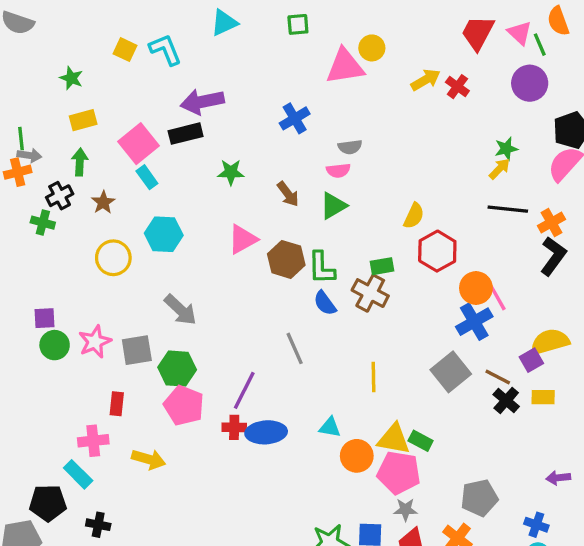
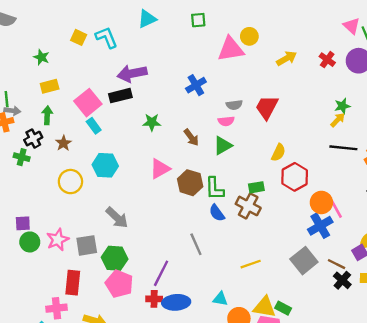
red trapezoid: (478, 33) -> (267, 107), moved
red cross: (457, 87) -> (327, 60), moved
yellow line: (374, 377) -> (251, 264), turned 72
red rectangle: (117, 404) -> (73, 283), size x1.5

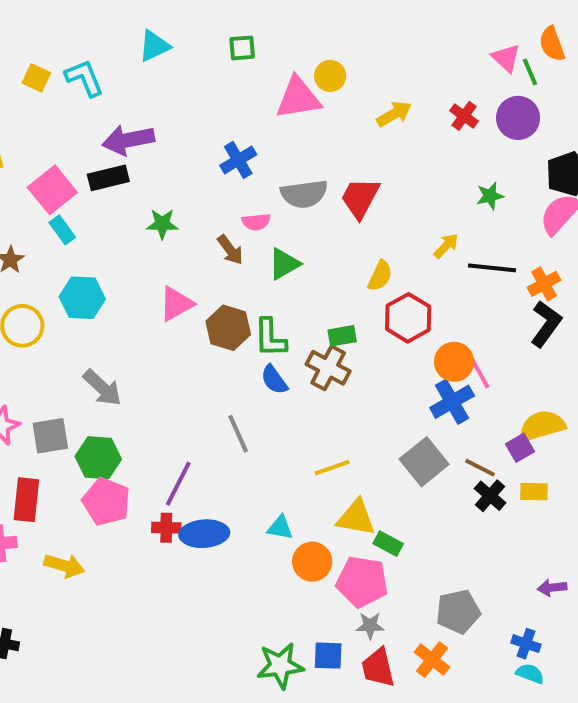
gray semicircle: (234, 105) -> (304, 194), size x1.6
yellow arrow: (338, 120) -> (446, 246), moved
pink semicircle: (226, 121) -> (256, 222), moved
yellow triangle: (264, 307) -> (356, 518), moved

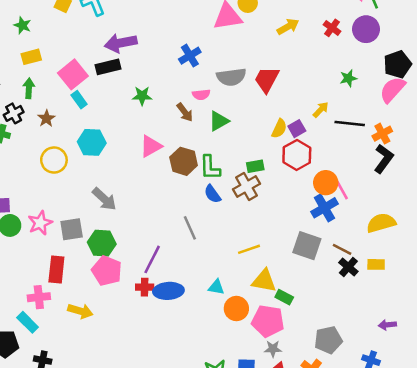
brown cross: (328, 368) -> (246, 186), turned 32
purple square: (520, 448) -> (297, 129), moved
gray square: (424, 462) -> (307, 246), turned -32

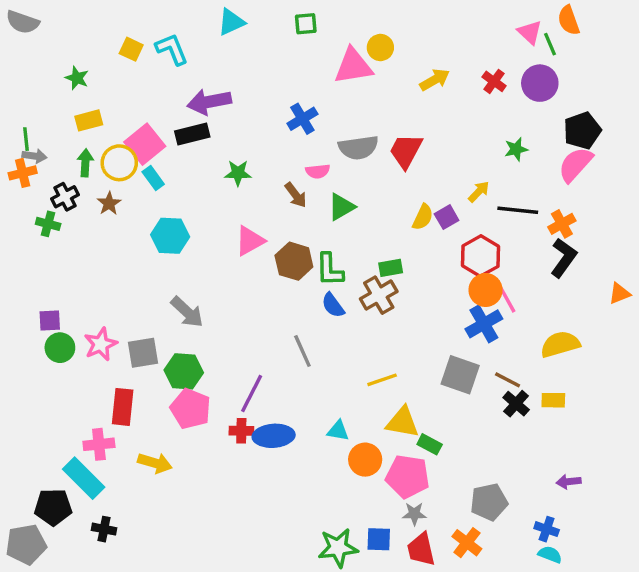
red hexagon: (297, 155) -> (480, 256), moved
yellow circle: (54, 160) -> (119, 163), moved
cyan rectangle: (28, 322) -> (84, 478), size x1.4

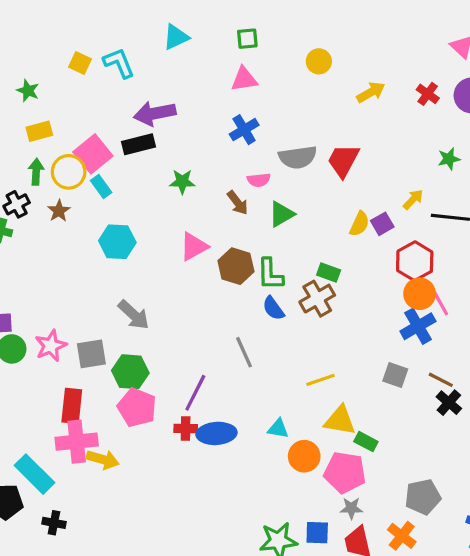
pink triangle: (353, 66) -> (244, 79), moved, size x0.7
green rectangle: (391, 268) -> (329, 273), turned 30
gray square: (460, 375) -> (395, 375), size x0.7
pink cross: (99, 444) -> (77, 442), moved, size x1.4

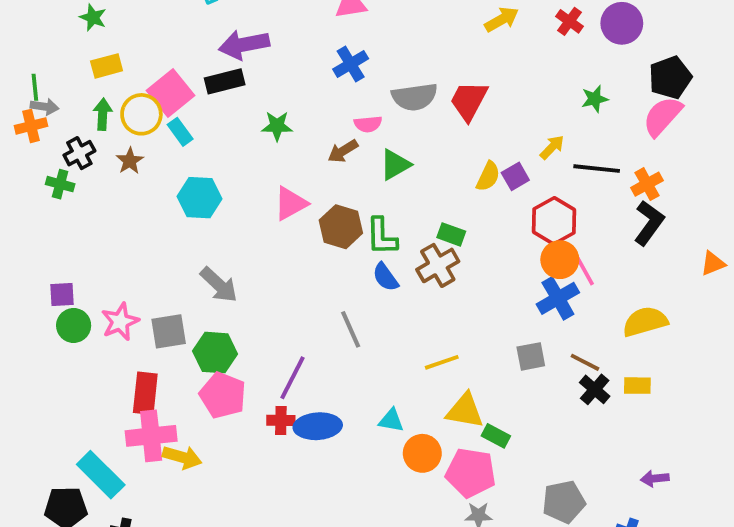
brown arrow: (238, 203) -> (343, 151), turned 95
gray square: (395, 375) -> (531, 356), turned -30

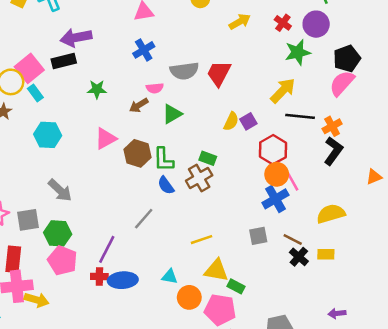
green star: (595, 99) -> (298, 52), moved, size x1.5
yellow arrow: (552, 147) -> (283, 91), moved, size x1.6
gray line: (351, 329) -> (144, 219), turned 65

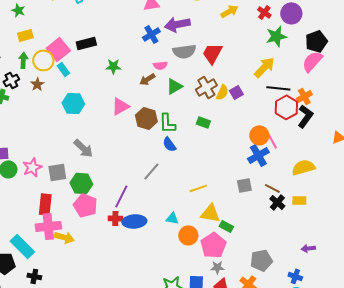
purple arrow: (76, 38) -> (177, 24), moved
red hexagon: (273, 150) -> (286, 107), moved
brown cross: (199, 178) -> (206, 87), moved
pink pentagon: (220, 310) -> (213, 245), turned 30

